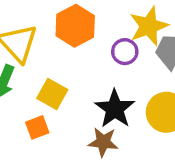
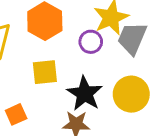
yellow square: (52, 94) -> (45, 72), moved, turned -32

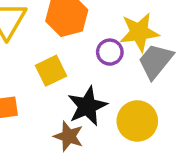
yellow square: (45, 72) -> (51, 71), turned -36

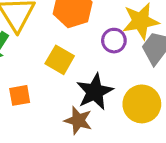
yellow square: (51, 71) -> (60, 60), turned -32

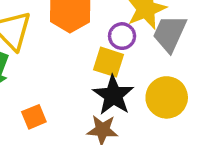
yellow square: (60, 60) -> (109, 62), moved

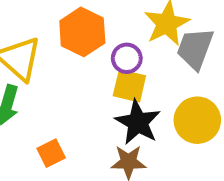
purple circle: (122, 36) -> (127, 58), moved

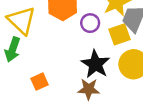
yellow square: (129, 86) -> (120, 34), moved, turned -35

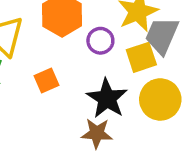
orange square: (39, 82) -> (46, 81), moved

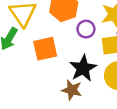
orange square: (46, 81) -> (45, 49), size x1.5

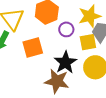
brown star: (72, 90) -> (57, 81), size x1.4

